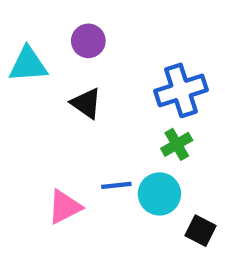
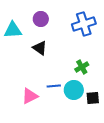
blue cross: (181, 90) -> (84, 24), moved
black square: (200, 231) -> (93, 98), moved, turned -32

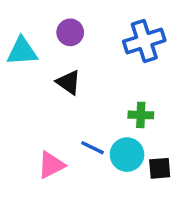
green cross: (82, 67) -> (141, 115), turned 32
blue line: (54, 86) -> (93, 148), turned 32

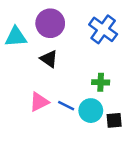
purple circle: (70, 32) -> (50, 23), size x1.5
blue cross: (144, 41) -> (103, 29), turned -36
pink triangle: (51, 165) -> (39, 102), moved

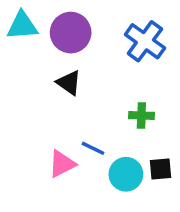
cyan triangle: (16, 37) -> (22, 26), moved
pink triangle: (39, 102) -> (62, 164), moved
cyan circle: (91, 111) -> (126, 174), moved

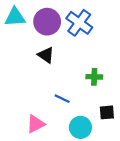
blue cross: (145, 41) -> (79, 23), moved
pink triangle: (62, 164) -> (36, 124), moved
cyan circle: (126, 174) -> (80, 127), moved

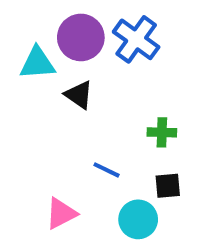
cyan triangle: (15, 17) -> (37, 63), moved
black square: (107, 112) -> (168, 186), moved

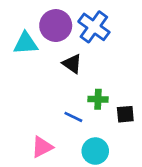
black triangle: (79, 95) -> (72, 64), moved
green cross: (162, 132) -> (98, 99), moved
black square: (168, 186) -> (125, 114), moved

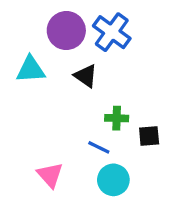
cyan triangle: (26, 43) -> (31, 69), moved
blue line: (73, 117) -> (99, 147), moved
pink triangle: (42, 147) -> (50, 175), turned -45

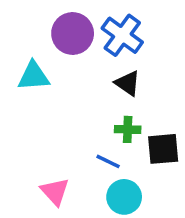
black triangle: (86, 76) -> (128, 83), moved
black square: (149, 136) -> (163, 149), size x1.4

